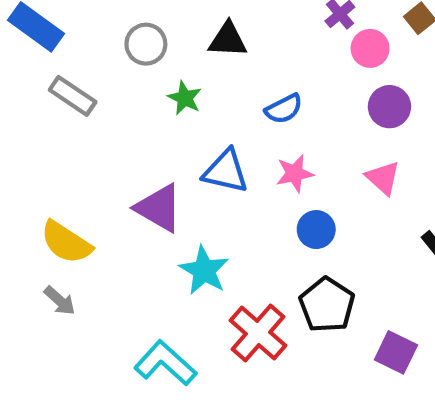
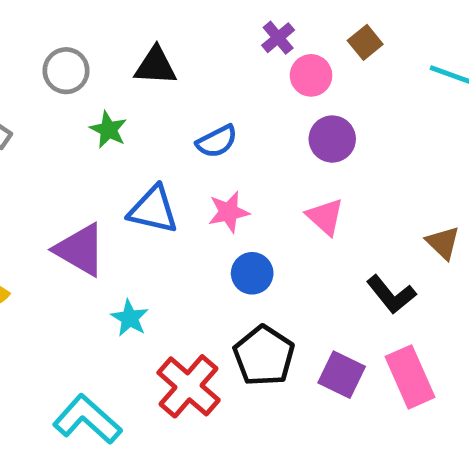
cyan star: (204, 270) -> (130, 318), size x0.7
purple square: (396, 352) -> (342, 375), moved

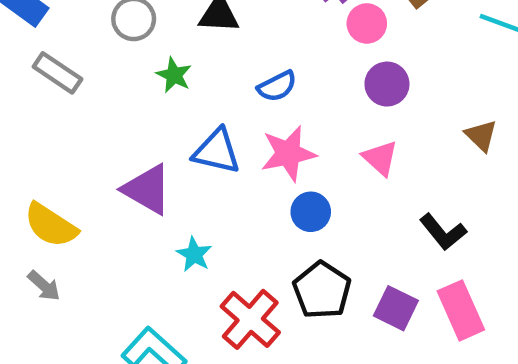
pink star: (229, 212) -> (288, 154), size x1.4
brown triangle: (443, 243) -> (481, 136), moved

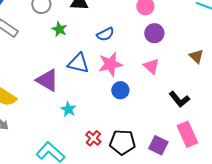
black pentagon: (322, 290) -> (122, 142), moved, turned -30
purple square: (396, 308) -> (158, 145), moved
red cross: (250, 319) -> (93, 138), size x0.6

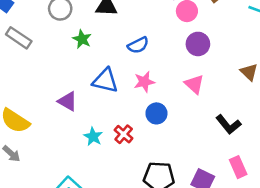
pink star: (110, 64) -> (144, 82), size x0.7
purple triangle: (47, 80) -> (67, 101), size x0.7
pink rectangle: (187, 134) -> (238, 167), size x0.7
red cross: (93, 138) -> (124, 134), moved

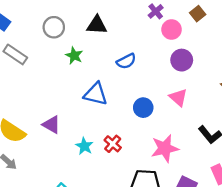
pink star: (144, 82) -> (165, 148), moved, size x1.4
purple triangle: (67, 101) -> (52, 125), moved
blue circle: (156, 113) -> (143, 108), moved

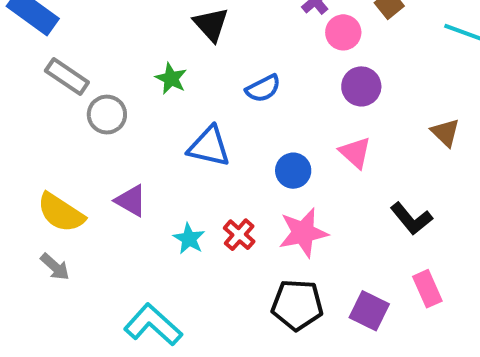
black triangle: (97, 25) -> (211, 24), turned 45
gray circle: (54, 27) -> (107, 115), moved
pink star: (165, 148) -> (303, 233), moved

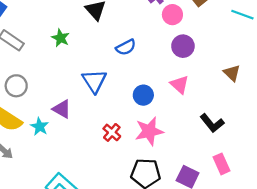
green star: (171, 78) -> (61, 38), moved
gray circle: (107, 115) -> (16, 86), moved
blue triangle: (209, 147) -> (94, 81), turned 44
purple triangle: (131, 201) -> (62, 109), moved
cyan star: (189, 239) -> (40, 127), moved

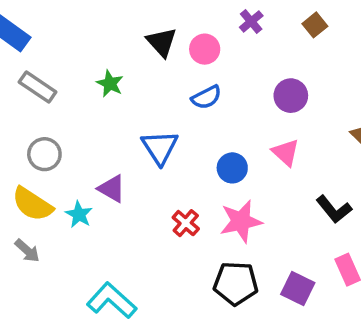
pink circle: (172, 15) -> (205, 49), moved

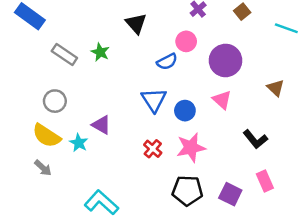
pink circle: (205, 49) -> (186, 41), moved
gray rectangle: (38, 87) -> (64, 55), moved
purple circle: (291, 96) -> (226, 60), size x1.4
blue triangle: (160, 147) -> (154, 100), moved

